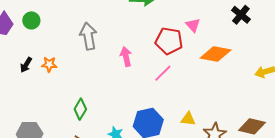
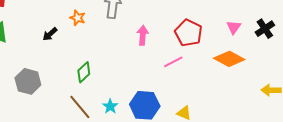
pink triangle: (193, 25) -> (234, 27), moved
orange star: (49, 64) -> (78, 18), moved
black arrow: (26, 65) -> (50, 34), moved

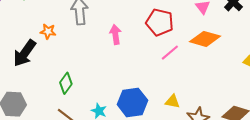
black arrow: (50, 34) -> (25, 53), size x1.8
pink line: (173, 62) -> (170, 53), moved

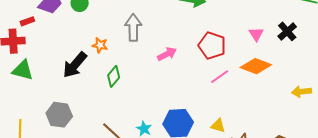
pink arrow: (115, 34) -> (167, 54), turned 66
green diamond: (66, 83) -> (114, 76), moved

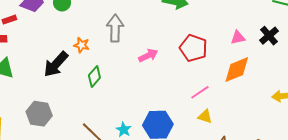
pink triangle: (256, 34) -> (238, 38), turned 49
orange diamond: (256, 66) -> (237, 70), turned -44
pink line: (220, 77) -> (200, 92), moved
yellow triangle: (218, 126) -> (205, 116), moved

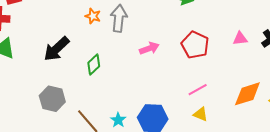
orange star: (82, 45) -> (93, 16), moved
orange diamond: (237, 70) -> (247, 94), moved
gray hexagon: (39, 114) -> (52, 99), moved

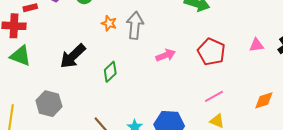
orange diamond: (247, 94) -> (264, 100), size x0.7
gray hexagon: (52, 99) -> (49, 104), moved

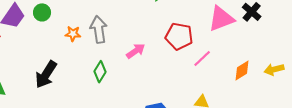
pink triangle: (256, 45) -> (221, 19), size x1.8
green diamond: (110, 72) -> (100, 72), moved
pink line: (214, 96) -> (202, 59), moved

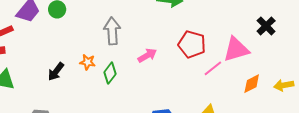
pink triangle: (221, 19) -> (236, 49), moved
orange star: (73, 34) -> (88, 62), moved
black arrow: (46, 74) -> (56, 72), size x0.7

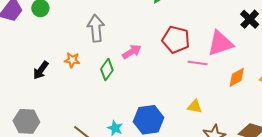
pink line: (213, 68) -> (198, 63), turned 48
green diamond: (110, 73) -> (107, 70), moved

